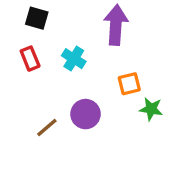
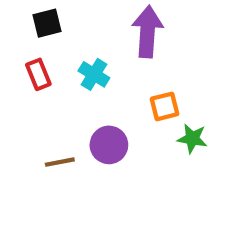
black square: (37, 18) -> (47, 23), turned -30
brown line: (47, 127) -> (60, 162), turned 30

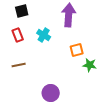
purple circle: (109, 145) -> (51, 93), moved
brown line: (60, 162) -> (19, 65), moved

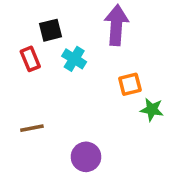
black square: (22, 11) -> (51, 30), moved
brown line: (19, 65) -> (32, 128), moved

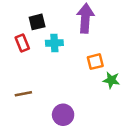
cyan cross: (74, 59) -> (54, 43), turned -35

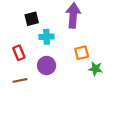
red rectangle: (22, 43) -> (19, 53), moved
purple circle: (63, 115) -> (47, 66), moved

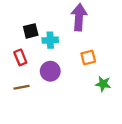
black square: (32, 19) -> (31, 31), moved
green star: (95, 69) -> (103, 84), moved

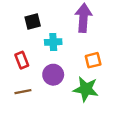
black square: (31, 31) -> (33, 21), moved
green star: (103, 84) -> (86, 89), moved, size x1.5

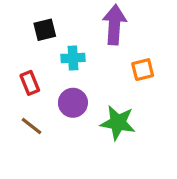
orange square: (93, 60) -> (143, 70), moved
brown line: (23, 92) -> (31, 126), turned 49

